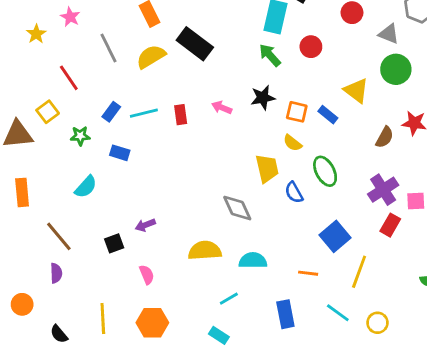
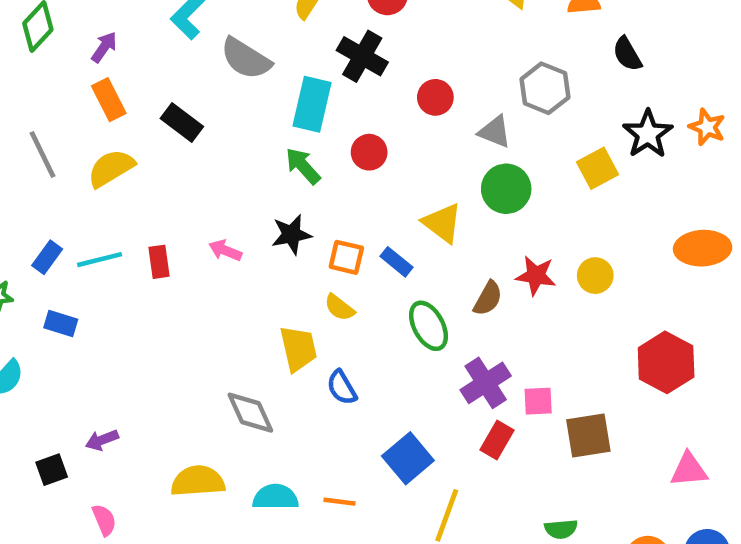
black rectangle: (195, 44) -> (182, 123), moved, size x0.7
green ellipse: (325, 171) -> (428, 326), moved
orange line: (308, 273) -> (339, 502), moved

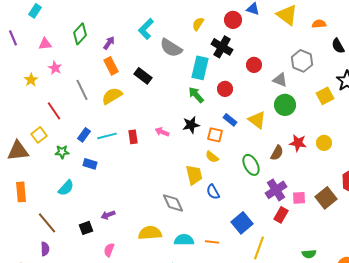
blue rectangle: (397, 262) -> (230, 120), moved
brown square: (588, 435) -> (326, 198), moved, turned -30
pink semicircle: (104, 520) -> (109, 250), turned -136

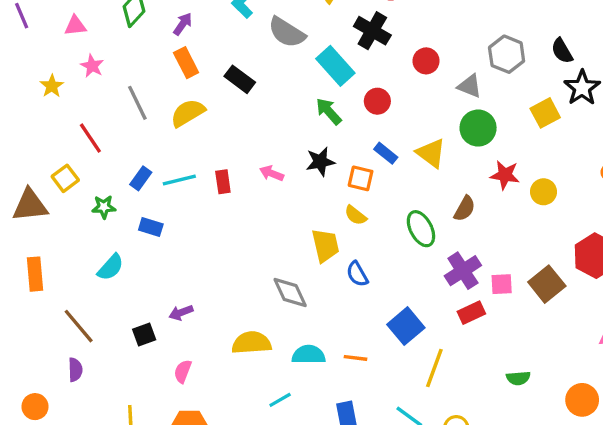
black semicircle: (338, 46) -> (562, 51), moved
cyan rectangle: (200, 68) -> (335, 66), turned -55
red star: (298, 143) -> (505, 175), moved
red rectangle: (281, 215) -> (471, 313), turned 35

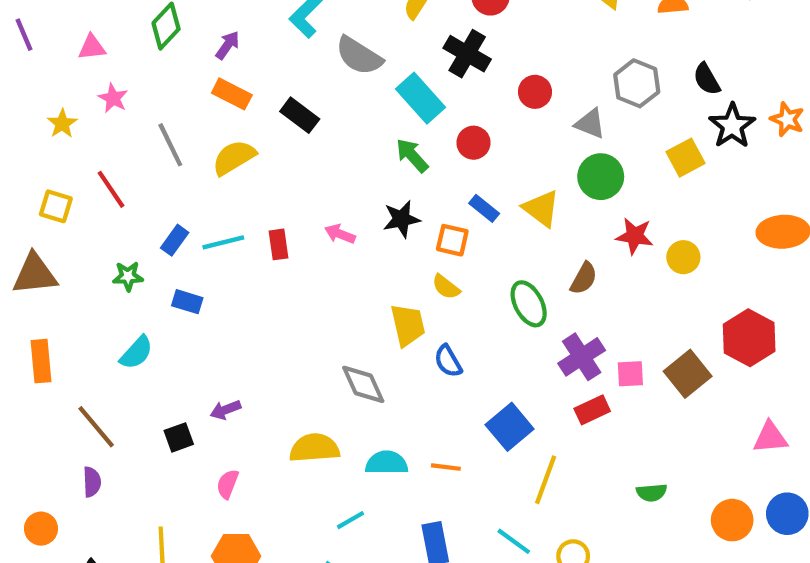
orange rectangle: (186, 63) -> (232, 94), turned -36
yellow square: (65, 178) -> (56, 206), moved, turned -36

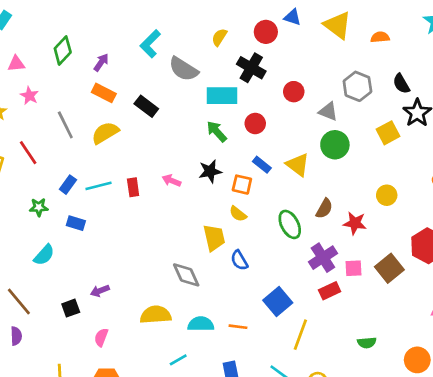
cyan rectangle: (420, 98) -> (222, 96), turned -48
red star: (635, 236) -> (355, 223), moved

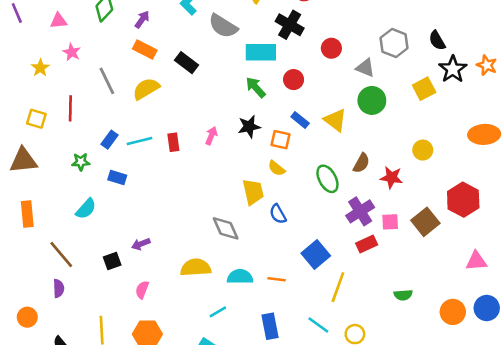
red line: (28, 153) -> (70, 108), turned 35
pink arrow: (172, 181) -> (211, 136), turned 90

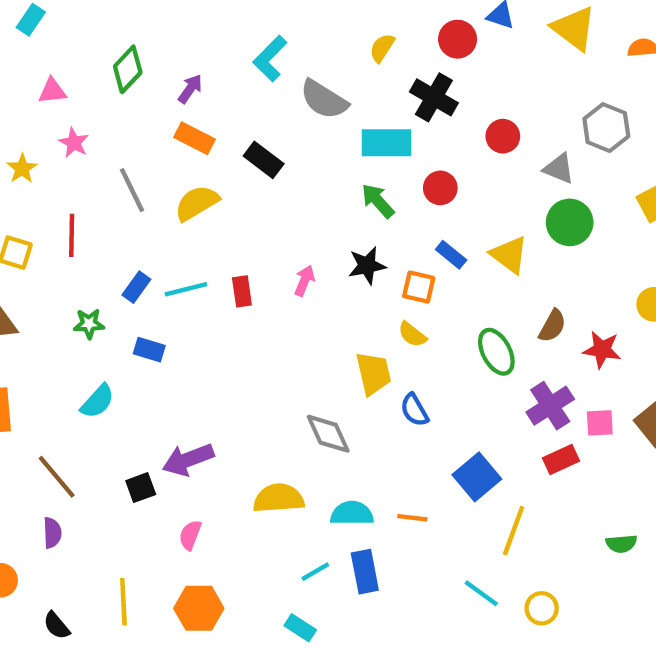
purple arrow: (141, 244) -> (188, 460), size x1.6
blue rectangle: (270, 326) -> (365, 572), moved

